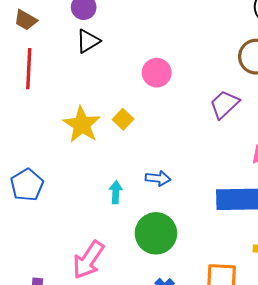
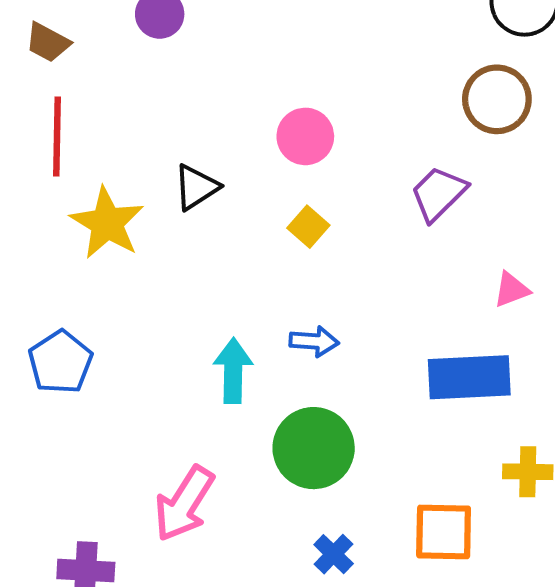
black triangle: (88, 41) -> (196, 187), moved
yellow square: (123, 119) -> (308, 227), moved
yellow star: (82, 125) -> (107, 223), moved
cyan arrow: (116, 192) -> (233, 371), size x1.4

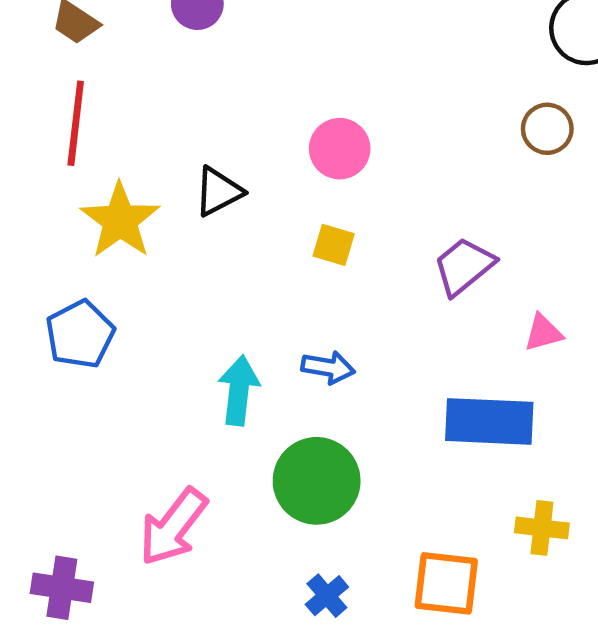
brown circle: (497, 99) -> (547, 129), size x0.7
purple trapezoid: (439, 194) -> (464, 266), moved
yellow square: (308, 227) -> (334, 245), turned -30
blue pentagon: (60, 362) -> (80, 334), moved

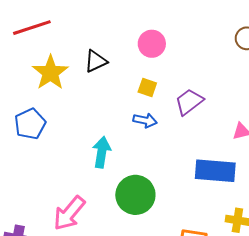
red line: (76, 123) -> (32, 28), turned 63
purple trapezoid: (464, 266) -> (189, 102), moved
blue arrow: (328, 367) -> (145, 120), moved

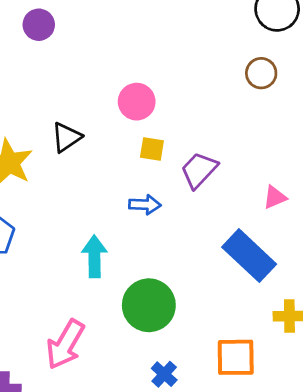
yellow square: (147, 88) -> (152, 149), moved
blue rectangle: (215, 171) -> (249, 256), turned 48

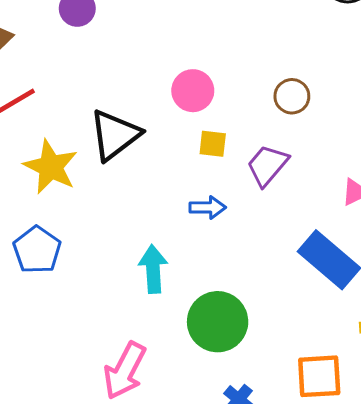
brown circle: (261, 73) -> (292, 96), moved
black triangle: (66, 137) -> (115, 135), size x1.5

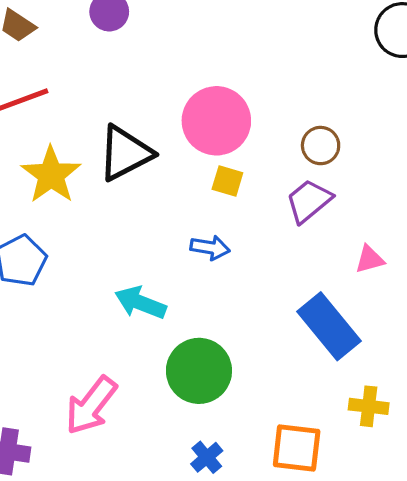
pink circle: (193, 91) -> (216, 121), size x1.5
purple trapezoid: (267, 165) -> (309, 201), moved
cyan arrow: (153, 269) -> (140, 303), turned -75

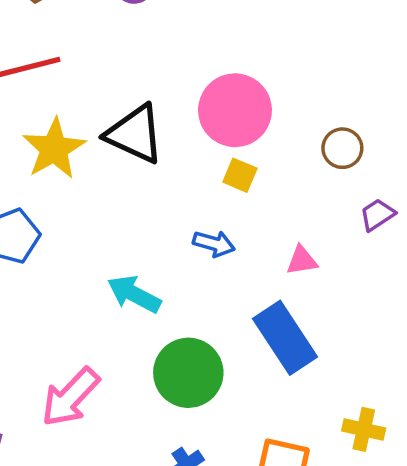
black triangle: (125, 153) -> (135, 134), turned 46
purple trapezoid: (309, 201) -> (377, 215), moved, size x0.7
pink triangle: (370, 259) -> (302, 260), moved
blue rectangle: (329, 326) -> (285, 338), moved

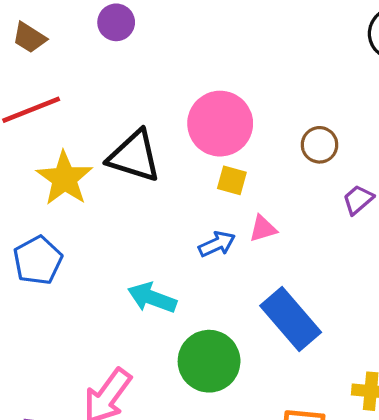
blue arrow: (214, 244) -> (217, 244), turned -33
pink triangle: (302, 260) -> (263, 229), moved

